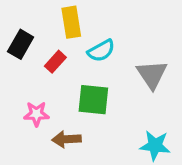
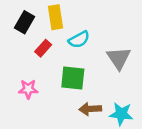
black rectangle: (21, 44) -> (25, 22), moved
brown arrow: (66, 139) -> (90, 109), moved

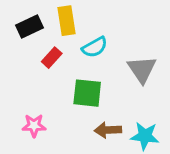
black rectangle: (25, 22) -> (30, 27), turned 35
pink star: (28, 89) -> (34, 126), moved

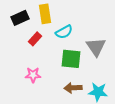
green square: (87, 93) -> (71, 59), moved
pink star: (34, 126) -> (33, 75), moved

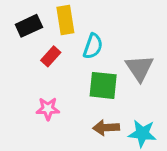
cyan semicircle: (64, 32) -> (93, 46), turned -42

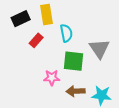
cyan semicircle: (93, 46) -> (66, 33), turned -30
pink star: (48, 109) -> (52, 78), moved

